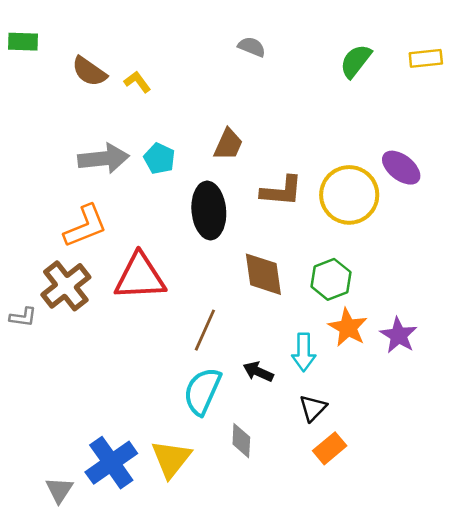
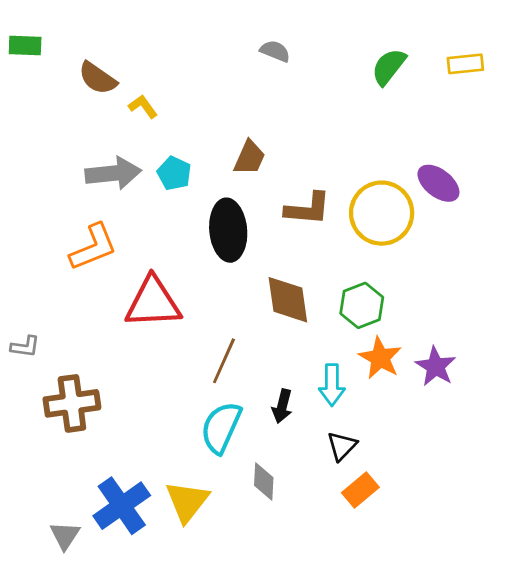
yellow L-shape: (137, 82) -> (143, 107), moved
brown cross: (66, 286) -> (72, 403), moved, turned 30
black arrow: (258, 372) -> (282, 406), turned -100

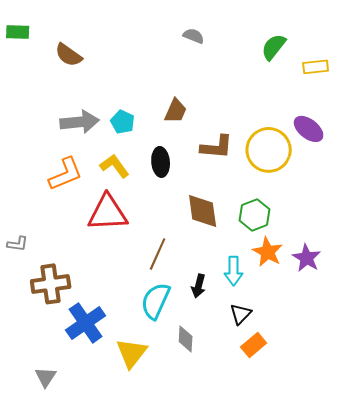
yellow rectangle: (465, 64) -> (316, 67), moved
yellow L-shape: (143, 107) -> (115, 166), moved, size x1.4
black ellipse: (228, 230) -> (161, 162), size x0.7
blue cross: (122, 506) -> (86, 323), moved

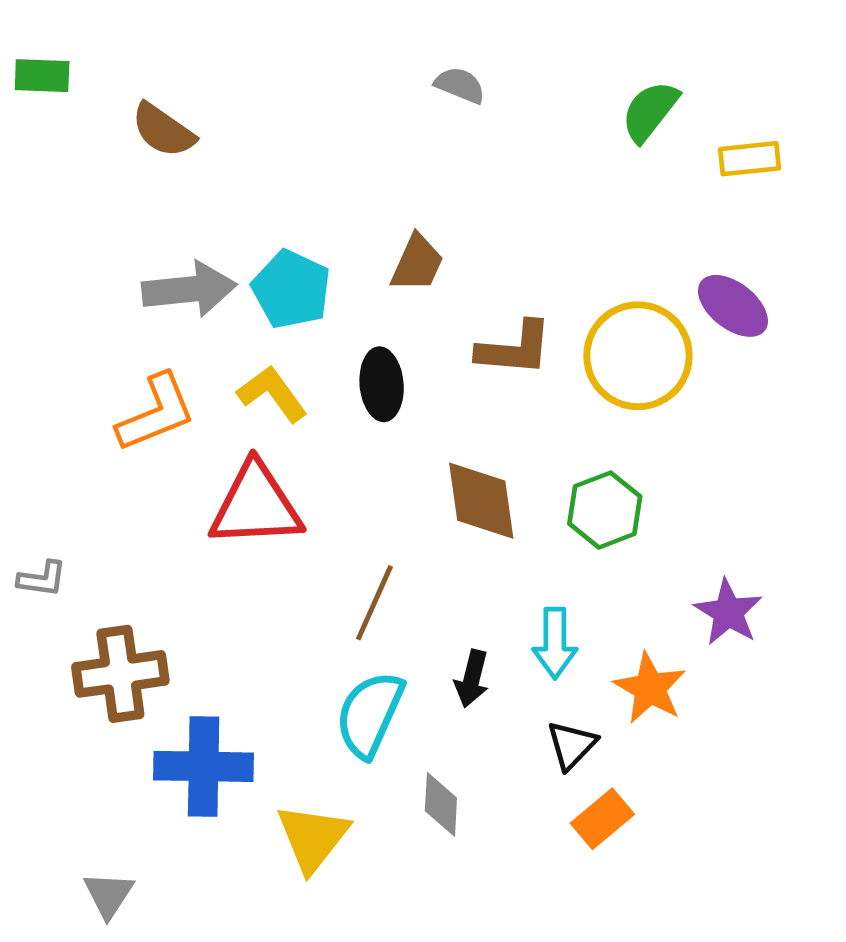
cyan pentagon: (123, 122) -> (291, 289), size x1.4
orange star: (268, 252) -> (650, 688), moved
blue cross: (86, 323) -> (204, 766), turned 36

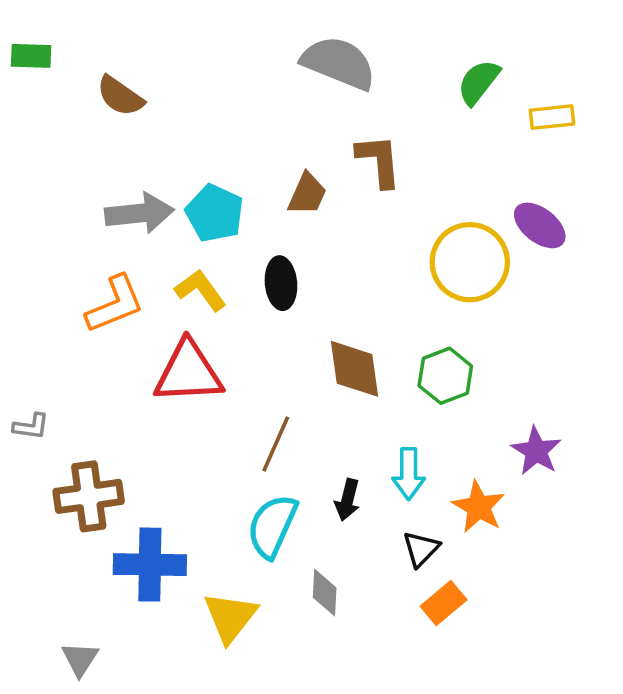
gray semicircle: (460, 85) -> (339, 63), size x2.0
brown L-shape: (515, 349) -> (379, 161), moved, turned -100

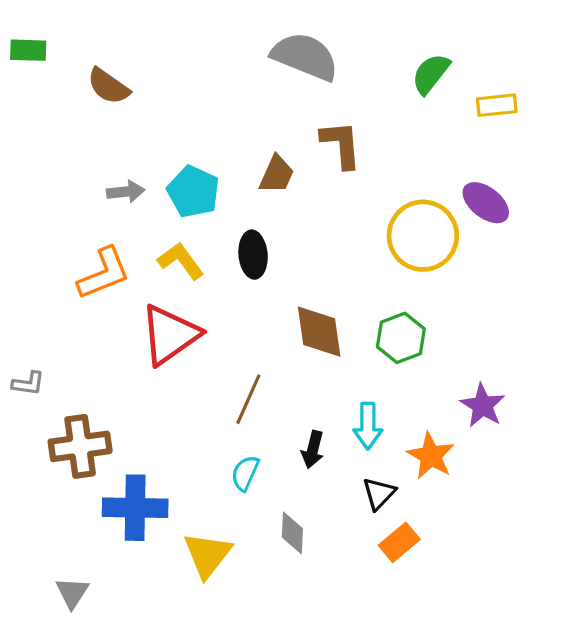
gray arrow: (139, 213) -> (126, 192), size x0.6
red triangle: (188, 372) -> (170, 335), turned -32
cyan semicircle: (272, 526) -> (245, 473), size x0.6

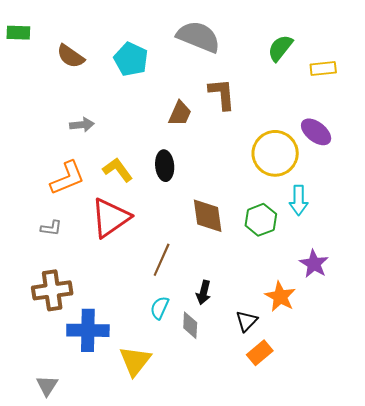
cyan pentagon: (193, 192) -> (131, 59), moved
gray L-shape: (28, 383) -> (51, 228), moved
cyan arrow: (368, 426) -> (299, 200), moved
gray diamond: (292, 533) -> (190, 325), moved

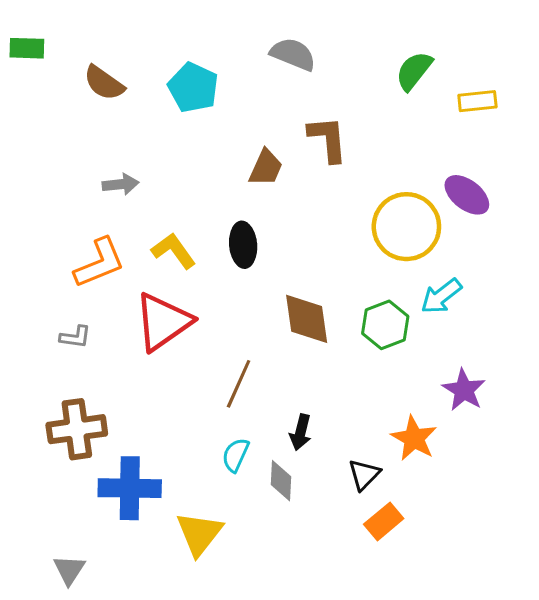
gray semicircle: (198, 37) -> (293, 54), size x0.7
cyan arrow: (299, 200) -> (441, 296), turned 52

